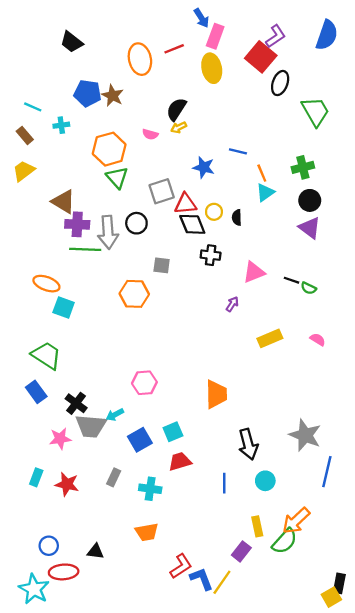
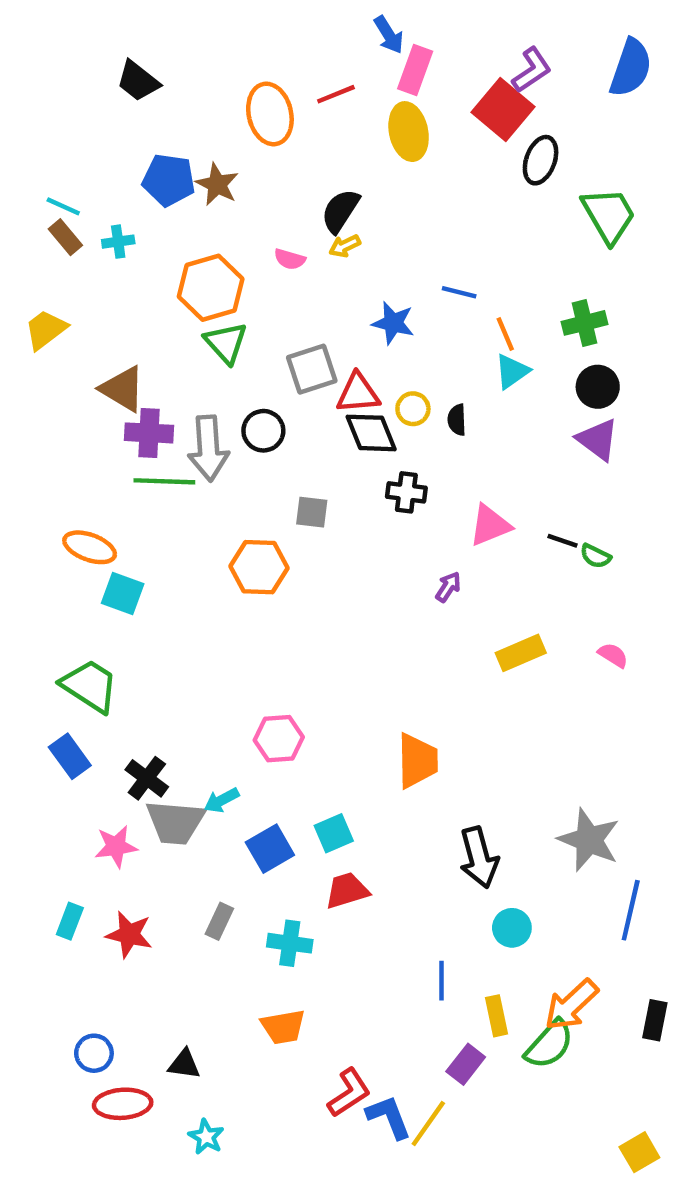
brown rectangle: (25, 135) -> (65, 237), moved
blue line: (224, 483) -> (442, 981), moved
black rectangle: (339, 583) -> (655, 1020), moved
cyan star: (34, 589) -> (206, 1137), moved, size x0.6

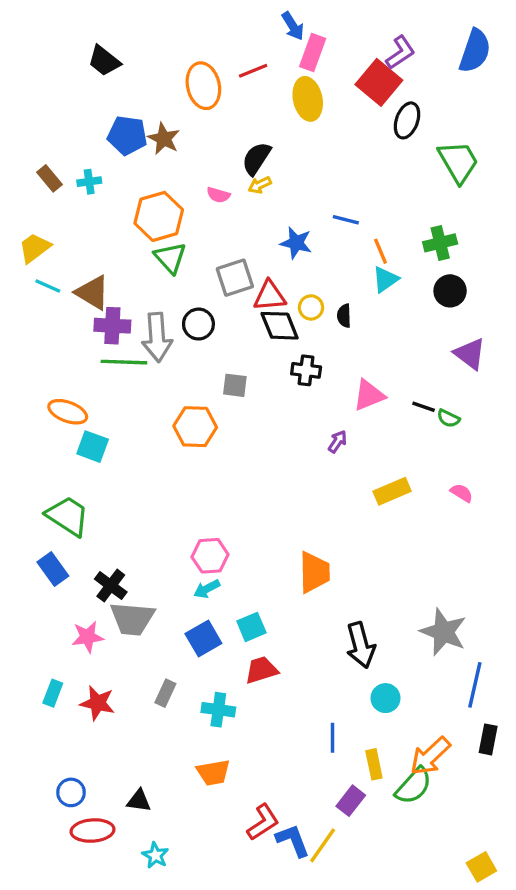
cyan line: (63, 206) -> (48, 286), moved
purple triangle: (598, 440) -> (470, 354), moved
cyan arrow: (222, 800) -> (207, 589), moved
black rectangle: (655, 1020) -> (488, 739), moved

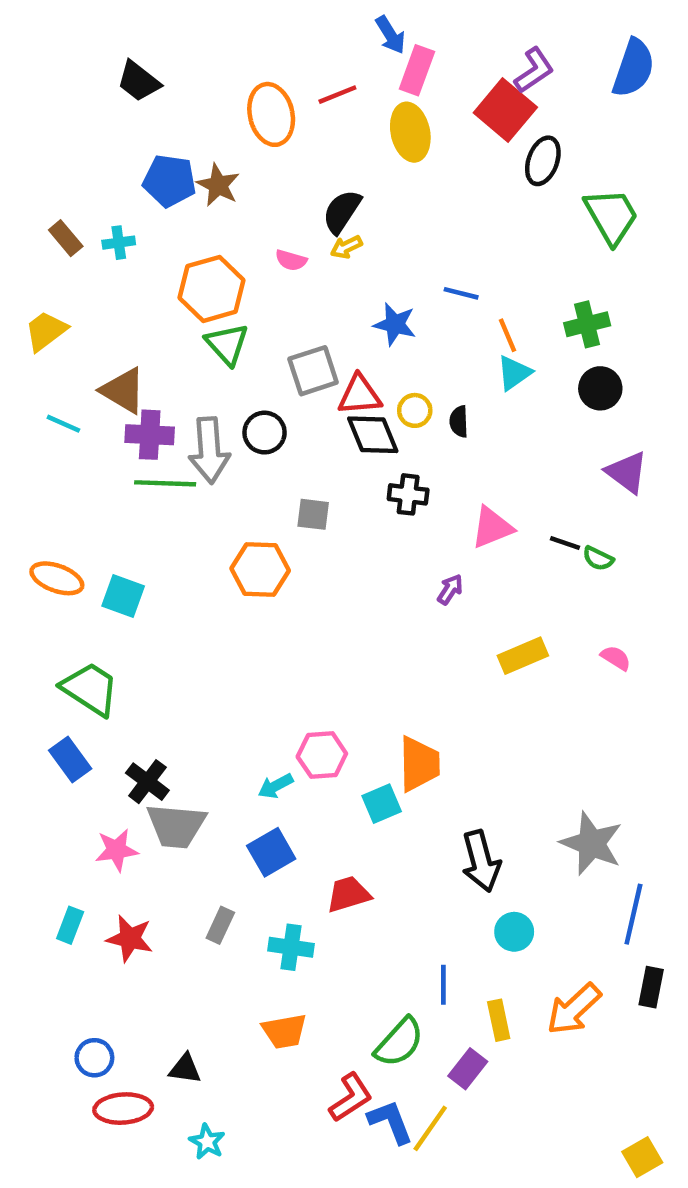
cyan line: (48, 286) -> (63, 424), moved
orange ellipse: (68, 412) -> (57, 578), moved
pink hexagon: (210, 556) -> (322, 755), moved
cyan square: (251, 627) -> (382, 804), moved
green semicircle: (414, 786) -> (399, 1042), moved

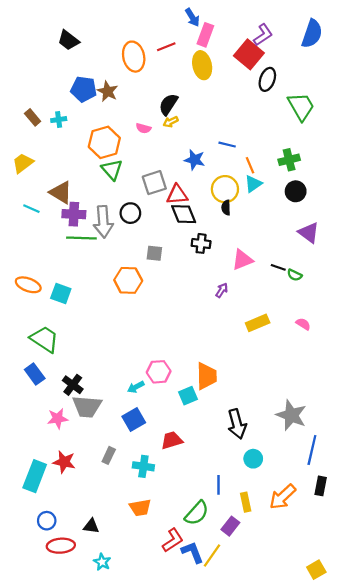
yellow circle: (415, 410) -> (225, 189), moved, size x1.6
cyan rectangle: (70, 925) -> (35, 476), moved, size x1.8

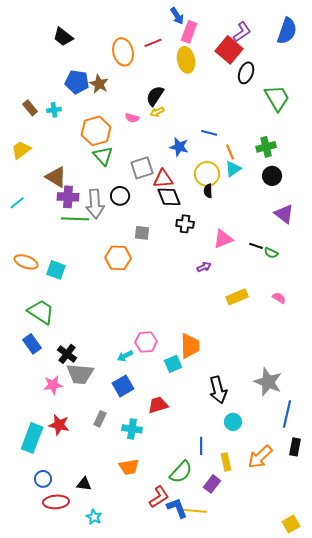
cyan line: (31, 209) -> (17, 203), moved, turned -63
purple arrow: (222, 290) -> (204, 267), turned 32
yellow line: (212, 555) -> (195, 511), turned 60

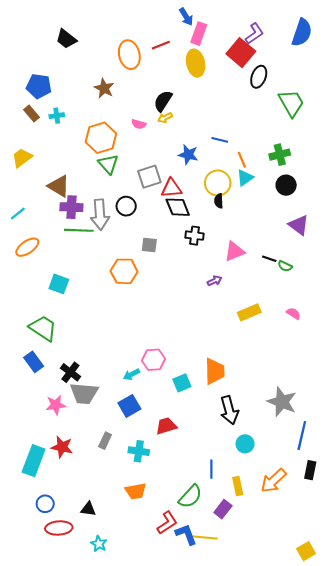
blue pentagon: (77, 82) -> (39, 86), moved
orange ellipse: (26, 262) -> (27, 247), moved, turned -55
orange trapezoid: (190, 346) -> (215, 371), moved

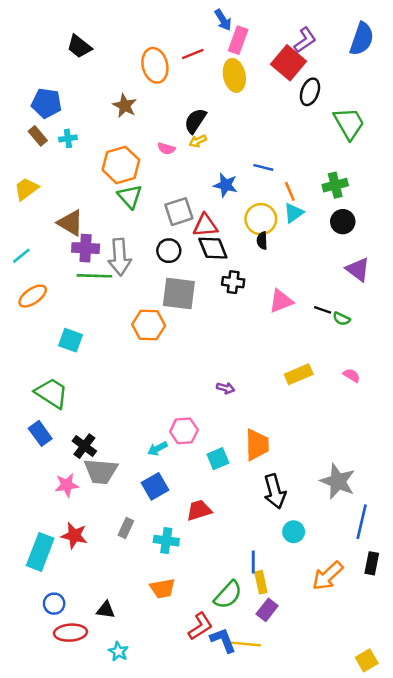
black circle: (126, 206) -> (169, 251), moved
gray square: (149, 245) -> (179, 294), size x1.8
purple arrow: (215, 281) -> (226, 388), moved, turned 40
yellow rectangle: (238, 486) -> (261, 582), moved

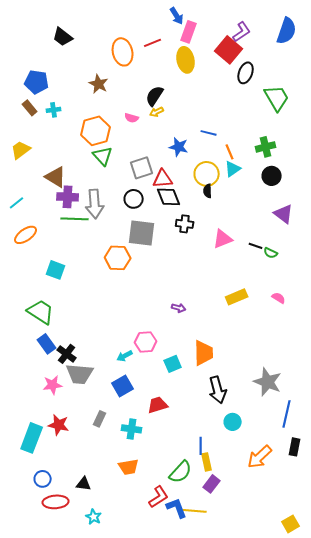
blue rectangle: (40, 433) -> (47, 344), moved

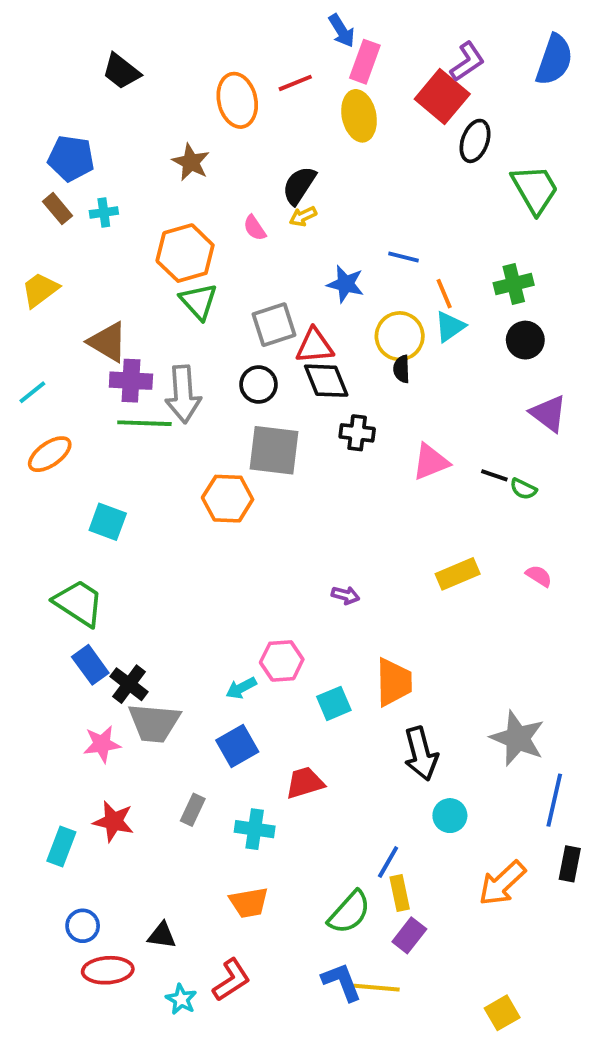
pink semicircle: (132, 118) -> (255, 228), turned 40
cyan rectangle: (32, 438) -> (61, 847), size x0.7
blue line: (201, 446) -> (388, 862), turned 30
red L-shape: (159, 497) -> (231, 980), moved
yellow square: (291, 524) -> (502, 1013), moved

